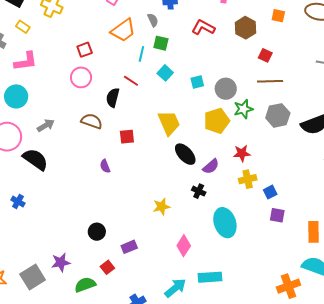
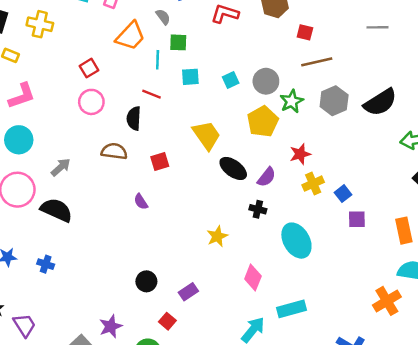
cyan square: (165, 73) -> (190, 77), turned -35

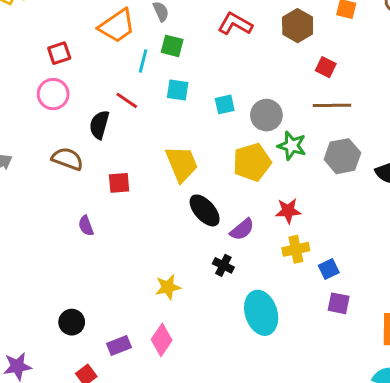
green star: (292, 101) -> (292, 146), turned 30
pink diamond: (253, 278) -> (162, 340), moved

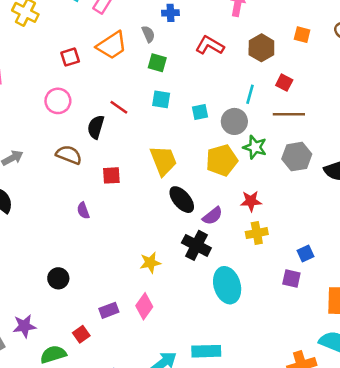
red square: (59, 53) -> (70, 57), moved
cyan line: (143, 61) -> (250, 94), moved
black cross: (223, 265) -> (196, 245), size x1.6
blue square: (329, 269) -> (306, 254), moved
black circle: (72, 322) -> (58, 278), moved

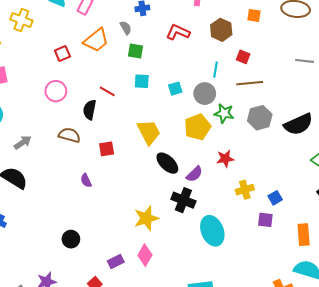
yellow cross: (257, 233) -> (245, 190), moved
yellow star: (150, 263) -> (146, 218), size x1.4

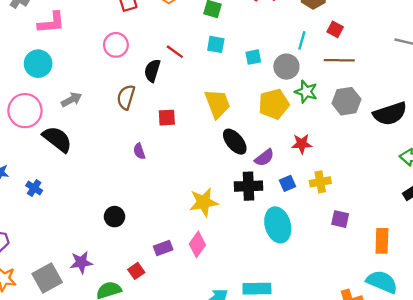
brown semicircle: (69, 135) -> (126, 97), turned -95
blue square: (275, 198) -> (288, 183), moved
black cross: (183, 200) -> (249, 186), turned -30

